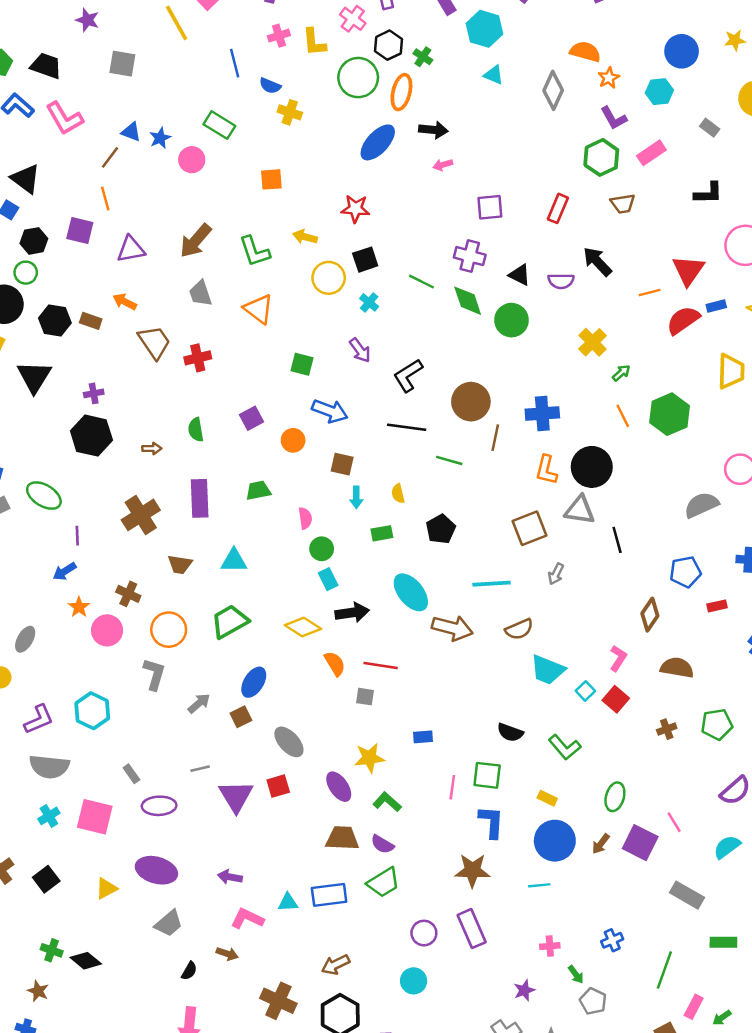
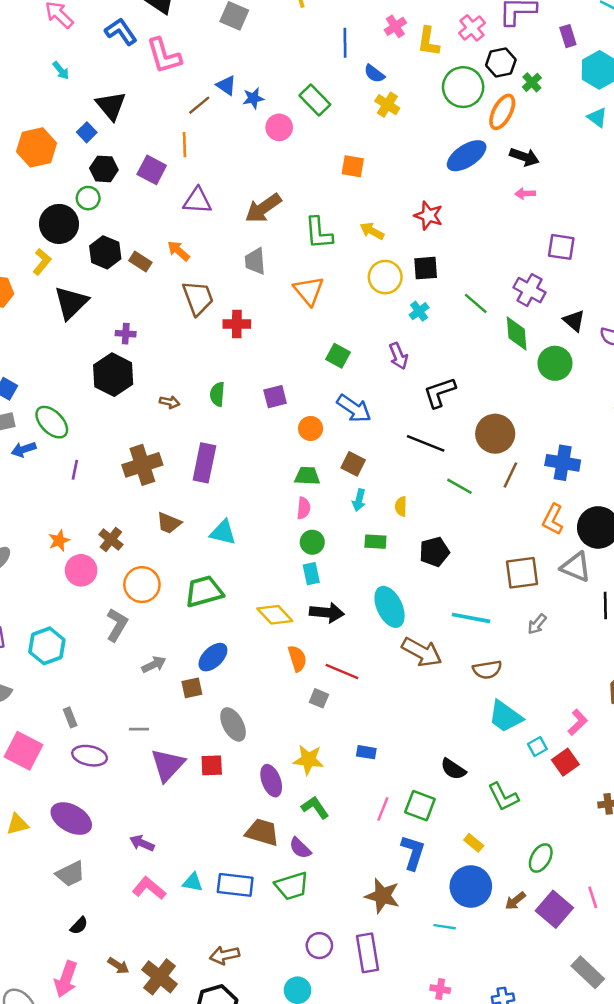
pink cross: (279, 36) -> (395, 26), turned -30
green trapezoid: (258, 490) -> (307, 476), moved
blue arrow: (65, 571) -> (24, 449), moved
brown arrow: (227, 954) -> (118, 966), moved

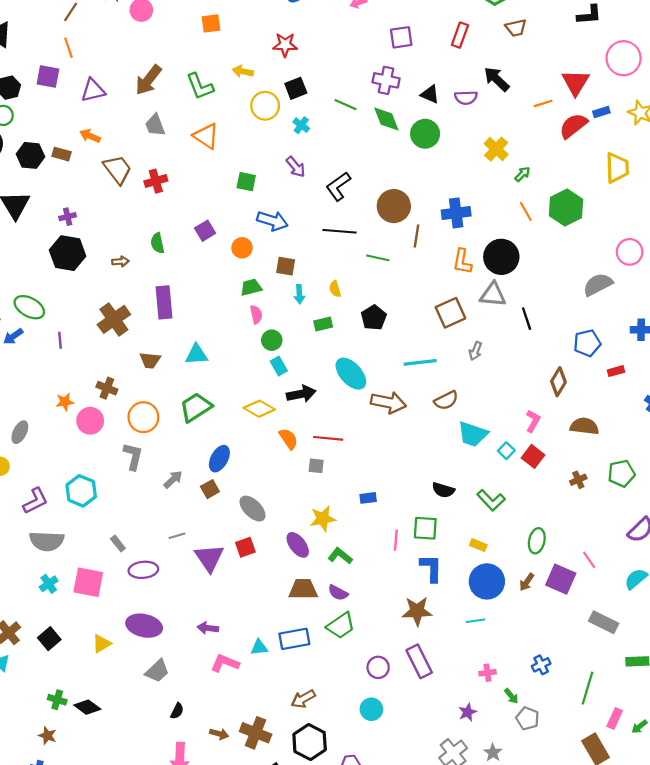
orange star: (59, 540) -> (65, 402), turned 30

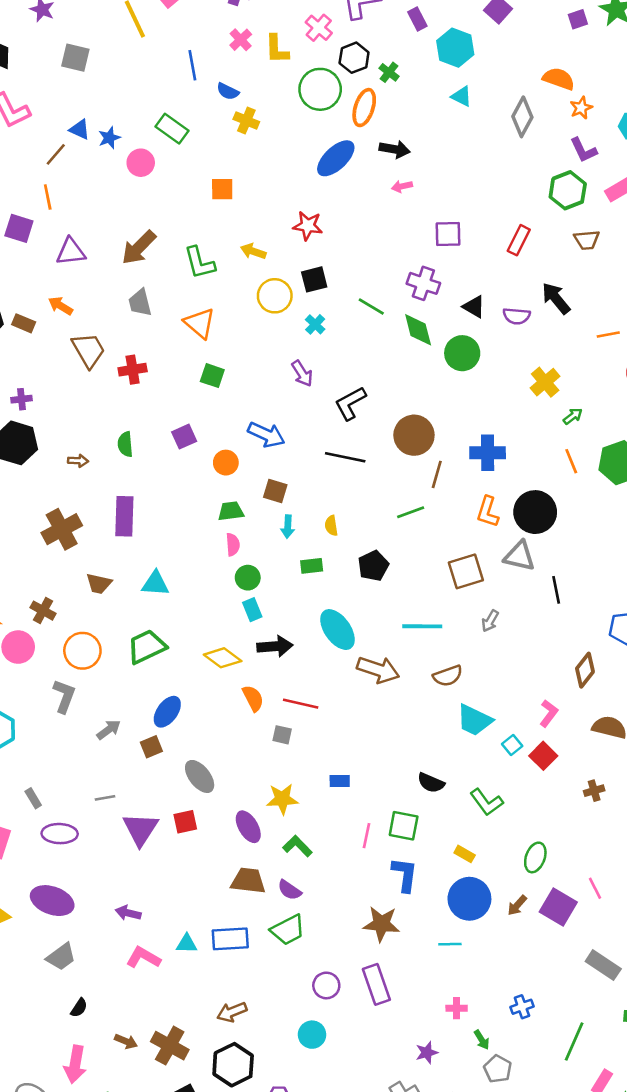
green square: (246, 182) -> (212, 376), moved
green line: (378, 258) -> (411, 512), moved, turned -40

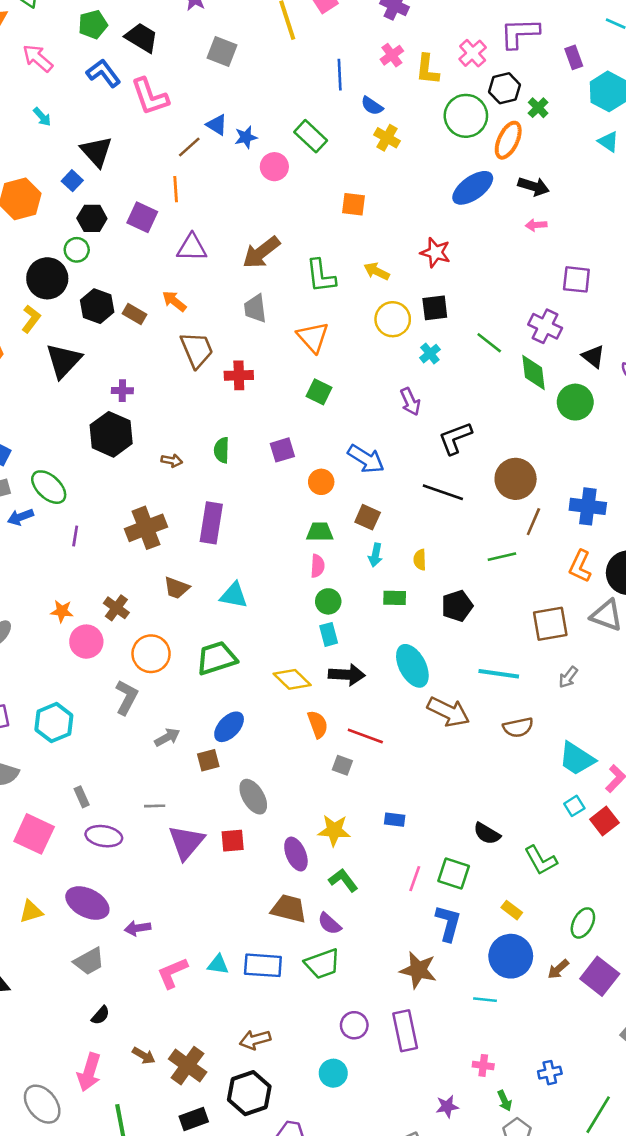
cyan trapezoid: (474, 720) -> (577, 759), moved
purple arrow: (128, 913) -> (138, 928), moved, turned -30
pink L-shape: (143, 958) -> (172, 973), turned -60

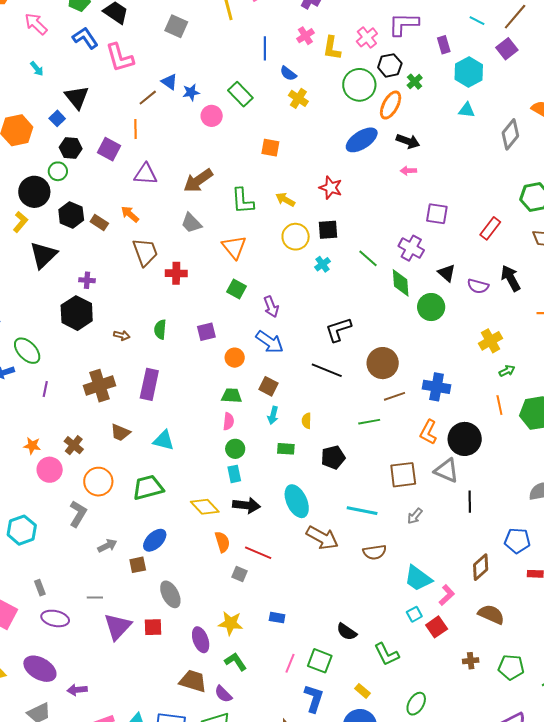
cyan triangle: (608, 142) -> (467, 110), turned -30
gray trapezoid: (255, 308) -> (191, 223), turned -40
purple arrow: (410, 402) -> (271, 307), moved
brown line: (533, 522) -> (395, 396), turned 45

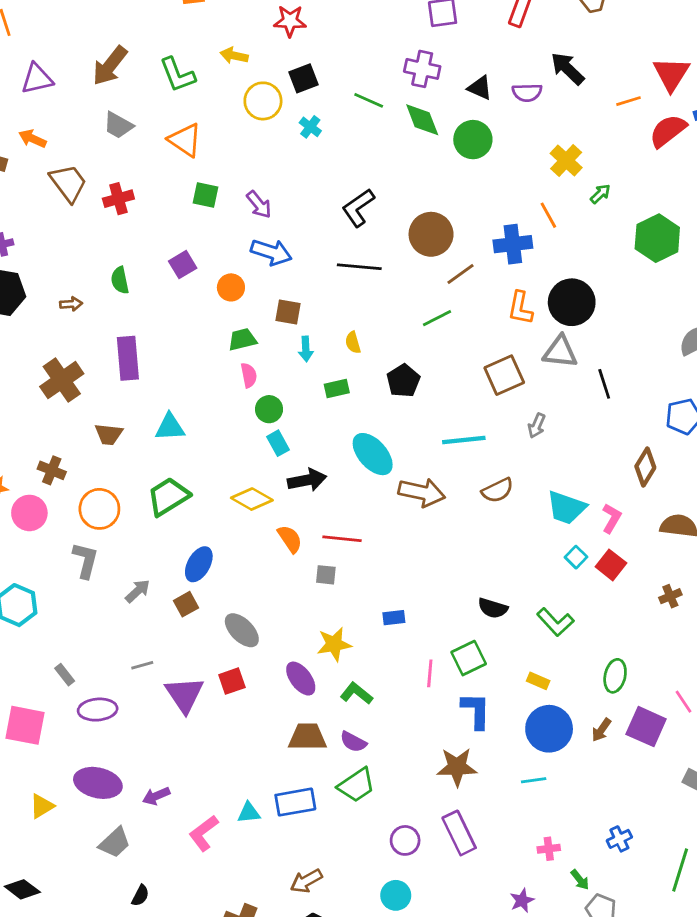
orange line: (499, 405) -> (548, 215), moved
green square: (320, 661) -> (469, 658), turned -30

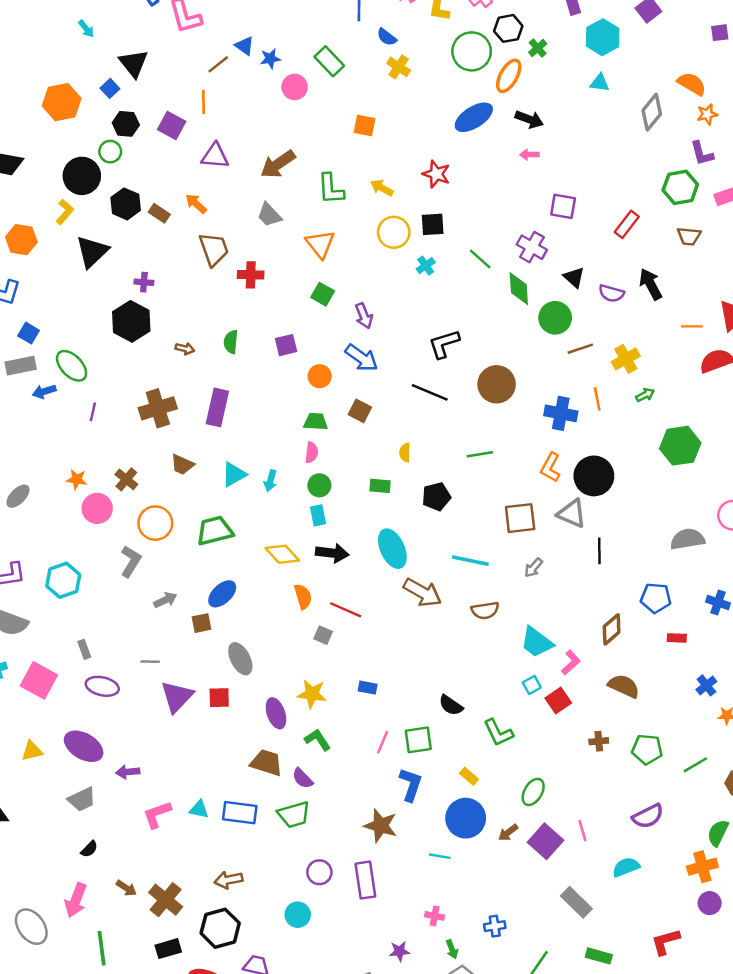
brown line: (461, 274) -> (580, 349), moved
cyan arrow: (306, 349) -> (270, 481), moved
cyan triangle: (170, 427) -> (234, 475), turned -44

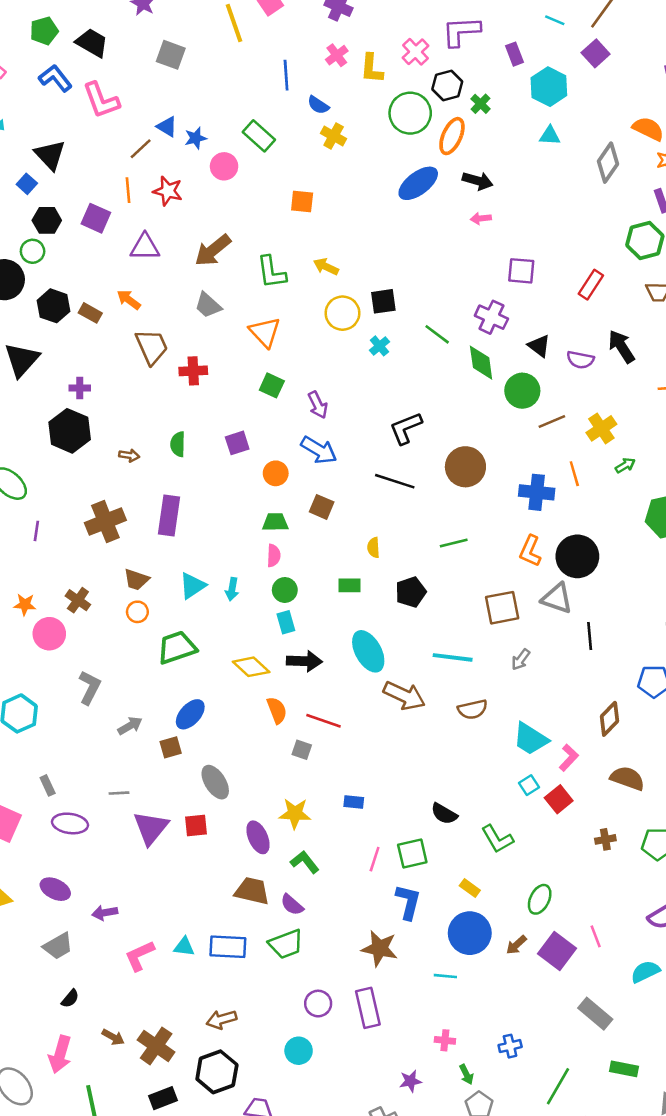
red star: (436, 174) -> (168, 191), moved
orange circle: (155, 523) -> (137, 612), moved, size x0.6
purple ellipse: (84, 746) -> (55, 889), size x0.7

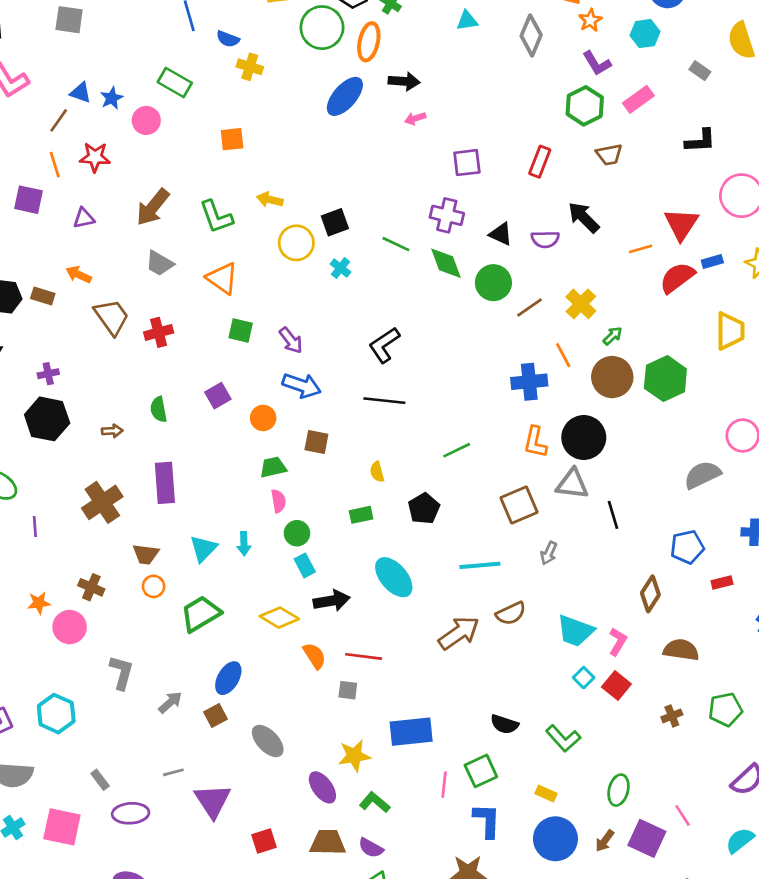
purple triangle: (145, 247) -> (84, 218), size x0.7
brown circle: (465, 467) -> (612, 377), moved
brown arrow: (404, 696) -> (459, 633), moved, turned -48
blue rectangle: (354, 802) -> (411, 732), size x2.0
red square: (196, 825) -> (264, 841), moved

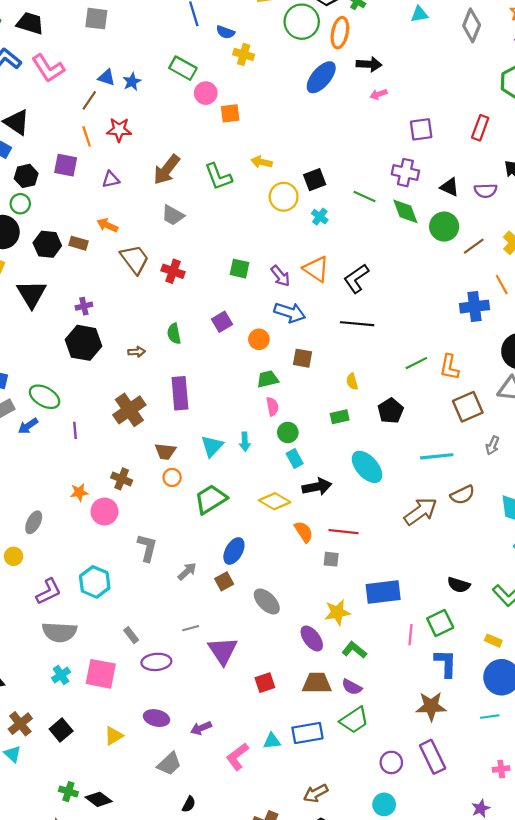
pink circle: (146, 120) -> (206, 93), moved
orange triangle: (222, 278) -> (316, 269), moved
red cross: (159, 332) -> (173, 271), turned 35
orange L-shape: (535, 442) -> (449, 367), moved

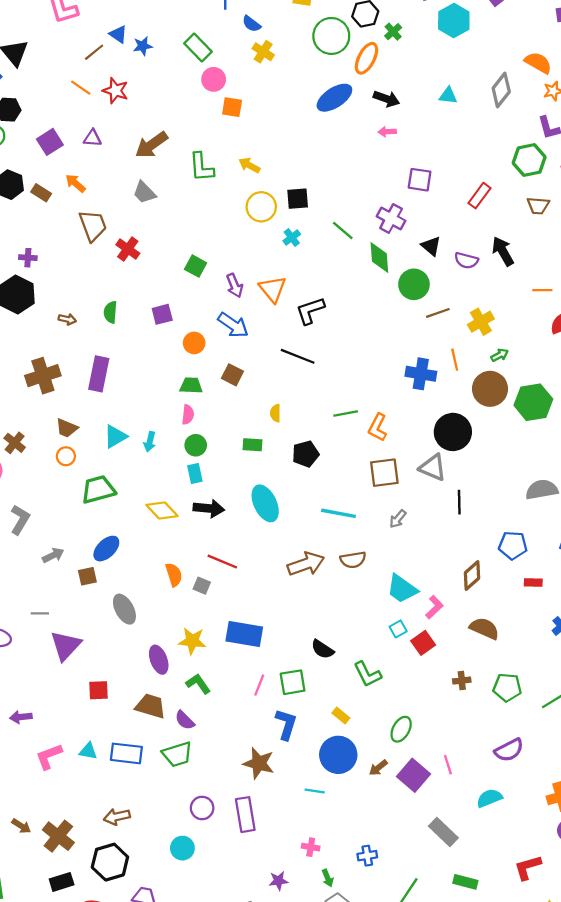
cyan triangle: (419, 14) -> (448, 96), moved
orange line: (87, 136) -> (81, 88), turned -54
purple square: (66, 165) -> (50, 142), moved, turned 30
orange semicircle: (304, 532) -> (174, 575), moved

